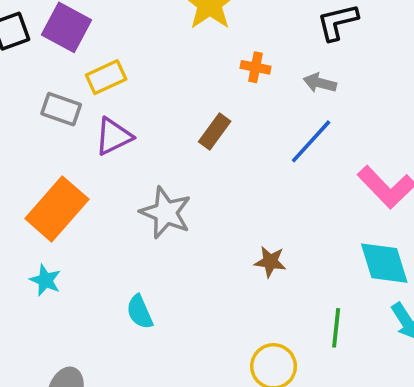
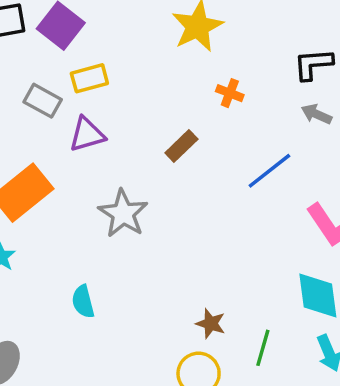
gray arrow: (320, 83) -> (316, 114), moved
brown star: (270, 262) -> (211, 324), moved

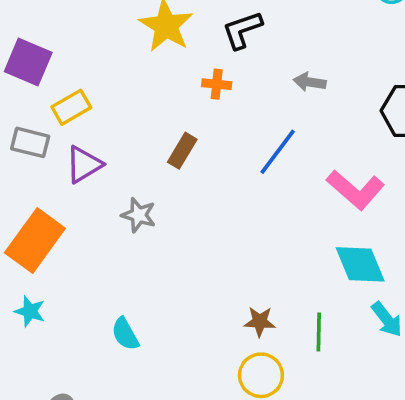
black L-shape: (313, 64) -> (242, 30), moved
gray star: (123, 213) -> (139, 215), moved, size x0.7

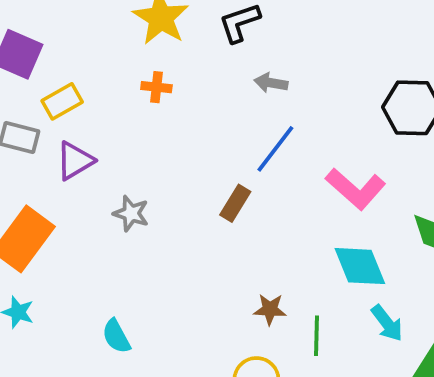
gray arrow: (310, 82) -> (271, 83), moved
orange cross: (217, 84) -> (156, 87), moved
brown rectangle: (182, 151) -> (235, 203), moved
brown star: (260, 322) -> (270, 309), moved

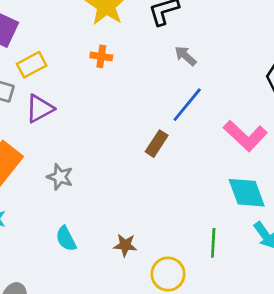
gray arrow: (271, 83) -> (185, 56), turned 30
gray star: (131, 213) -> (60, 177), moved
brown star: (270, 309) -> (125, 245), moved

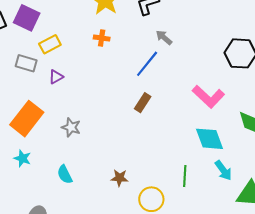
blue line: (187, 105) -> (147, 64), moved
purple triangle: (40, 109) -> (56, 77), size x0.7
cyan semicircle: (66, 239) -> (65, 174), moved

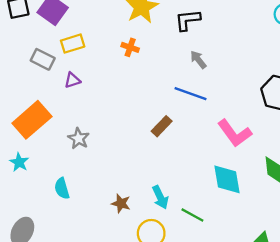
blue line: (147, 64) -> (190, 94), moved, turned 60
cyan arrow: (223, 170) -> (160, 197), moved
green line: (185, 176) -> (192, 215), turned -75

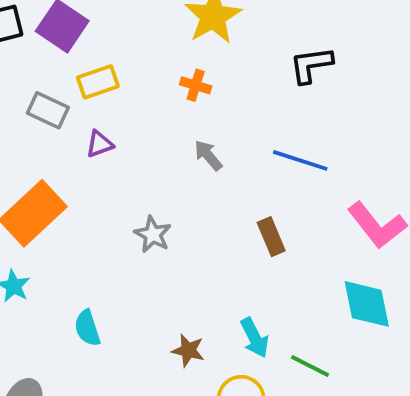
black L-shape: (188, 20) -> (311, 65), moved
gray arrow: (198, 60) -> (208, 155), moved
brown rectangle: (162, 126) -> (271, 237), moved, turned -65
gray star: (79, 138) -> (153, 234), moved

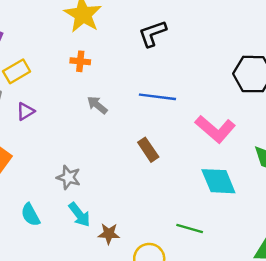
gray star: (153, 234) -> (68, 177), moved
cyan semicircle: (87, 328) -> (30, 215), moved
cyan arrow: (255, 338) -> (79, 215), moved

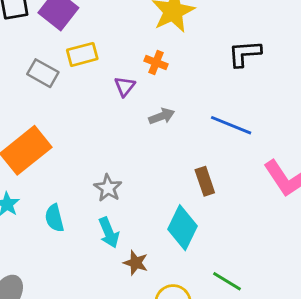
gray arrow: (97, 105) -> (162, 116), turned 105
purple triangle: (25, 111) -> (125, 86), moved, turned -36
cyan diamond: (218, 181) -> (183, 228), moved, turned 33

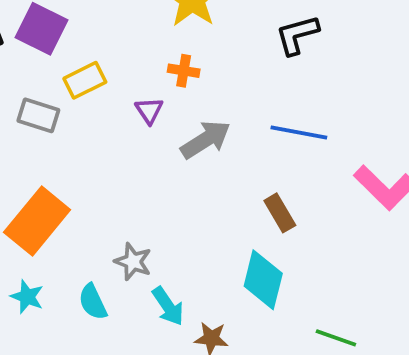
gray arrow: (162, 116) -> (206, 140), size x1.5
gray star: (108, 188) -> (133, 262), moved

